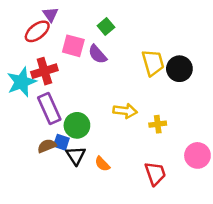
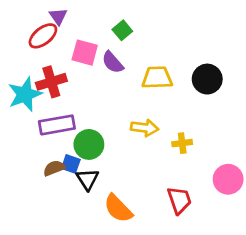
yellow trapezoid: (153, 63) -> (157, 78), moved, turned -76
purple rectangle: (49, 108) -> (57, 125), turned -76
orange semicircle: (102, 164) -> (118, 209), moved, size x1.6

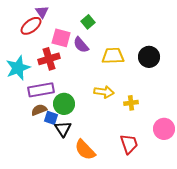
red cross: (51, 82) -> (49, 59), moved
brown semicircle: (54, 168) -> (39, 110), moved

